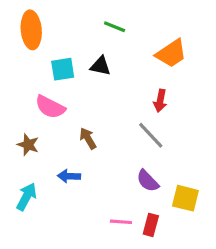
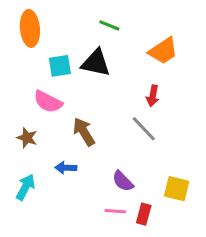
black triangle: (100, 66) -> (96, 63), size x1.5
brown arrow: (88, 138) -> (84, 132), size x1.4
purple semicircle: (148, 181) -> (123, 181), moved

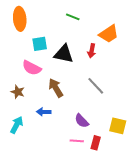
black triangle: (96, 63) -> (64, 54), moved
red arrow: (153, 96) -> (92, 51), moved

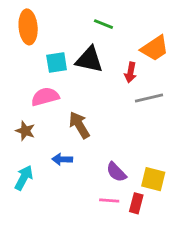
black triangle: (64, 54) -> (89, 60), moved
pink semicircle: (32, 68) -> (45, 97), turned 138
gray line: (96, 86) -> (149, 98), moved, turned -60
yellow square: (118, 126) -> (153, 179), moved

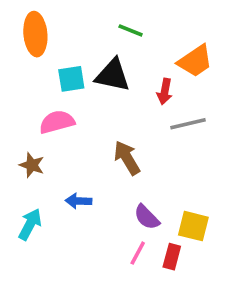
brown arrow: (79, 125) -> (127, 158), moved
pink line: (109, 200) -> (138, 253), turned -66

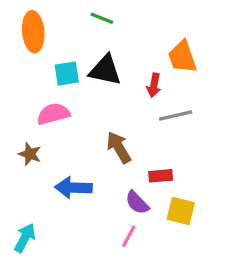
green line: (131, 30) -> (102, 18), moved
orange trapezoid: (195, 61) -> (182, 57), turned 105
blue arrow: (78, 201) -> (73, 188), size x1.5
cyan arrow: (30, 224) -> (25, 238), moved
red rectangle: (172, 257) -> (161, 176), moved, turned 70

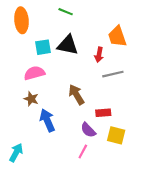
brown star: (30, 154) -> (31, 99), moved
blue arrow: (73, 188) -> (47, 120), turned 65

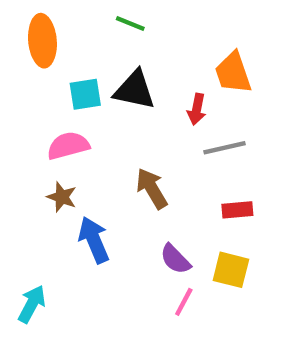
red rectangle: (103, 113) -> (237, 210), moved
pink line: (83, 152) -> (184, 302), moved

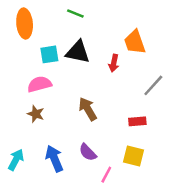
gray line: (225, 148) -> (153, 85), moved, turned -35
blue arrow: (94, 240) -> (54, 159), moved
purple semicircle: (175, 259) -> (88, 152), moved
cyan arrow: (32, 304) -> (16, 160), moved

